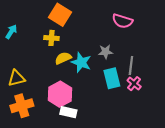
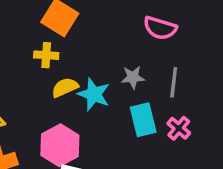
gray line: (131, 66) -> (174, 82), moved

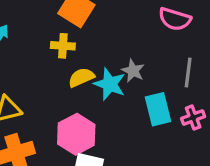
gray star: (133, 77) -> (133, 71), moved, turned 30
pink cross: (179, 128) -> (193, 118), turned 30

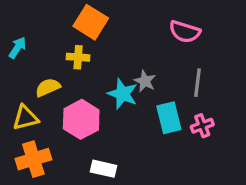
yellow semicircle: (81, 77) -> (48, 87), moved
pink hexagon: (76, 134) -> (81, 119), moved

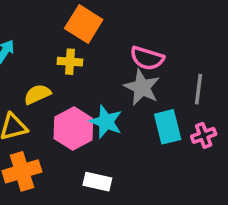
pink semicircle: (185, 32) -> (147, 58), moved
gray star: (145, 81) -> (142, 87), size x1.5
cyan star: (123, 94) -> (106, 122), moved

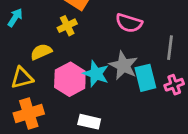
yellow cross: (70, 62) -> (67, 26), turned -30
gray star: (142, 87) -> (123, 65), moved

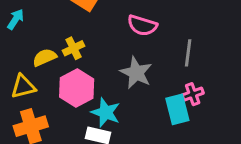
yellow cross: (67, 26) -> (74, 48), moved
cyan star: (96, 74) -> (106, 112), moved
cyan rectangle: (145, 78) -> (177, 109), moved

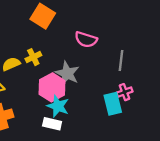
gray star: (136, 73) -> (67, 73), moved
pink hexagon: (77, 88) -> (52, 87), moved

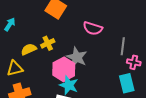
pink cross: (125, 92) -> (134, 62), moved, turned 32
cyan rectangle: (113, 104) -> (127, 83), moved

